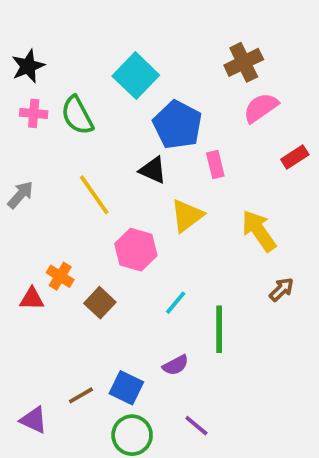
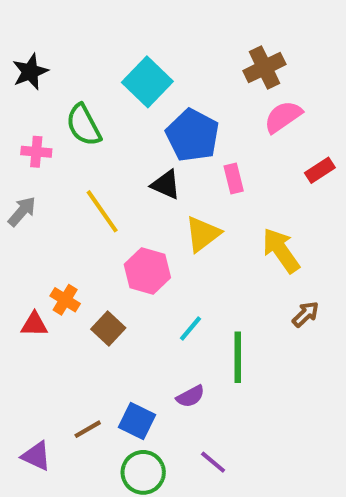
pink cross: (34, 113) -> (36, 152), moved

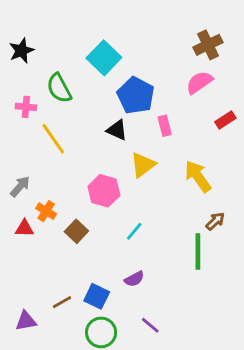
brown cross: (264, 67) -> (208, 45), moved
gray arrow: (22, 211) -> (20, 186), moved
yellow line: (102, 211) -> (53, 139), moved
green line: (238, 357) -> (198, 252), moved
purple triangle: (36, 456) -> (26, 321), turned -35

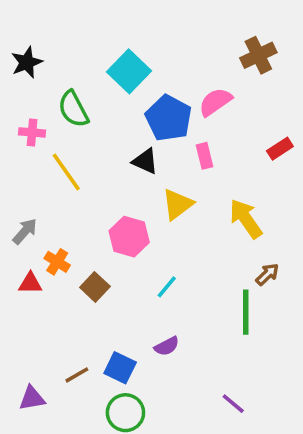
pink semicircle: (199, 82) -> (215, 102), moved
purple line: (150, 325) -> (233, 404), moved

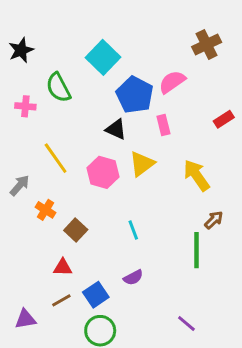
yellow line: (66, 172) -> (56, 158), moved
pink hexagon: (129, 237) -> (103, 172), moved
red triangle: (30, 283) -> (63, 267), moved
cyan line: (167, 287) -> (133, 230), turned -60
blue square: (120, 368) -> (96, 295), turned 30

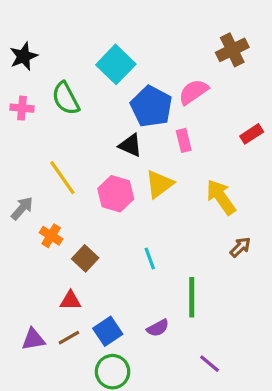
pink cross: (25, 106) -> (22, 108), moved
green line: (197, 250) -> (192, 297), moved
purple semicircle: (133, 277) -> (158, 328), moved
purple triangle: (25, 319) -> (33, 339), moved

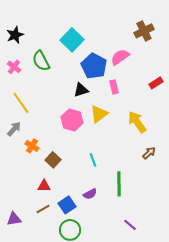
pink cross: (22, 108) -> (14, 67), turned 32
black triangle: (130, 145) -> (81, 90), turned -42
yellow line: (62, 178) -> (21, 103), moved
purple semicircle: (158, 328) -> (90, 194), moved
purple triangle: (33, 339) -> (14, 219), moved

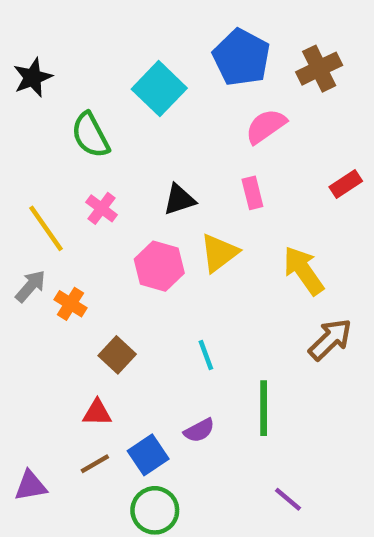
blue pentagon: (94, 66) -> (241, 57), moved
pink cross: (14, 67) -> (102, 208), moved
orange cross: (32, 146) -> (70, 304), moved
brown arrow: (149, 153) -> (330, 339), size x1.5

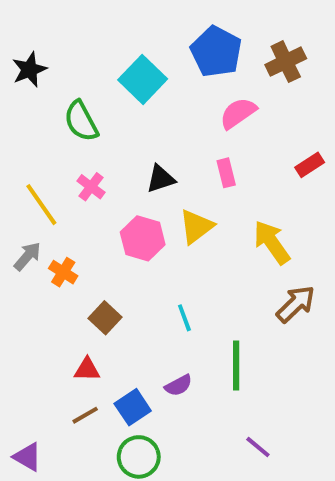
purple triangle: (30, 486) -> (27, 457), moved, turned 40

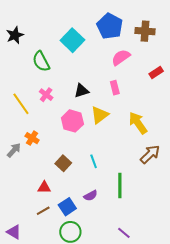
brown cross: (286, 62) -> (145, 31), turned 30
red rectangle: (310, 165) -> (156, 72), moved
gray arrow: (27, 256) -> (14, 150), moved
brown square: (105, 318) -> (63, 163), moved
purple line: (258, 447) -> (124, 233), moved

